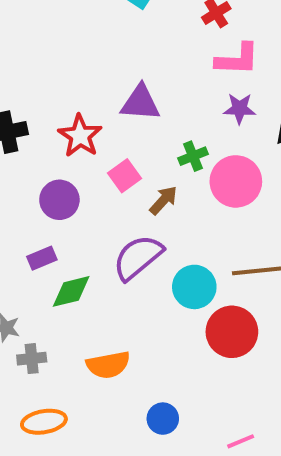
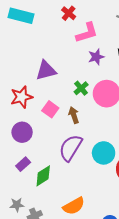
red star: (80, 136) -> (22, 97), turned -30
brown arrow: (163, 200) -> (74, 115), turned -42

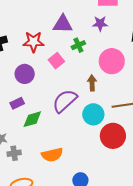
purple star: (96, 57) -> (100, 24), moved
green cross: (81, 88) -> (78, 45), moved
brown arrow: (74, 115) -> (92, 83), moved

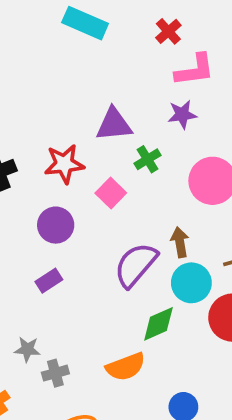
brown arrow: (92, 83) -> (180, 242), moved
green diamond: (32, 119) -> (158, 324), moved

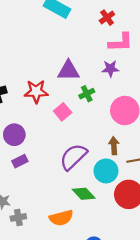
purple circle: (56, 225) -> (14, 135), moved
brown arrow: (180, 242) -> (114, 146), moved
green diamond: (158, 324) -> (84, 194), turned 65

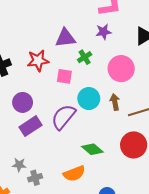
pink square: (63, 112) -> (64, 76), turned -35
purple semicircle: (73, 157) -> (63, 117), moved
purple rectangle: (20, 161) -> (30, 126), size x1.5
cyan circle: (106, 171) -> (89, 99), moved

